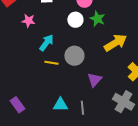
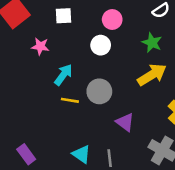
green star: (97, 19) -> (152, 43), moved
purple triangle: (94, 80) -> (125, 122), turned -35
cyan triangle: (60, 105) -> (81, 154), turned 35

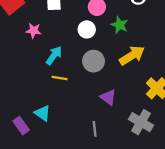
green star: (152, 43) -> (120, 25), moved
gray circle: (99, 91) -> (94, 61), moved
cyan triangle: (81, 154) -> (43, 113), moved

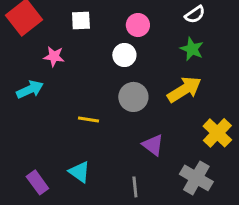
green star: (120, 25) -> (192, 49), moved
cyan arrow: (54, 55) -> (30, 89), moved, turned 30
cyan triangle: (43, 113) -> (79, 172), moved

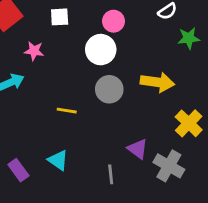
green star: (192, 49) -> (189, 38), moved, turned -30
white circle: (124, 55) -> (101, 50), size x1.4
yellow arrow: (184, 89) -> (157, 82), turned 40
purple triangle: (153, 145) -> (138, 149), moved

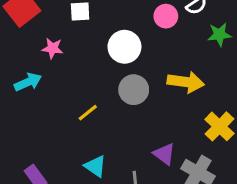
pink circle: (113, 21) -> (166, 16), moved
yellow line: (67, 111) -> (88, 113), turned -48
cyan triangle: (58, 160) -> (95, 166), moved

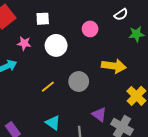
pink circle: (166, 16) -> (90, 29), moved
white circle: (124, 47) -> (56, 45), moved
gray circle: (134, 90) -> (79, 81), moved

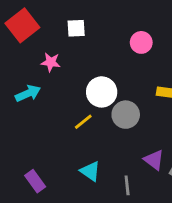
white circle: (56, 45) -> (102, 92), moved

